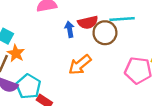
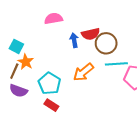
cyan line: (122, 19) -> (116, 64), moved
cyan pentagon: (28, 86) -> (49, 83), moved

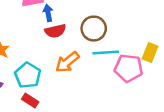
red semicircle: (91, 34) -> (55, 31), moved
blue arrow: (74, 40) -> (48, 13), moved

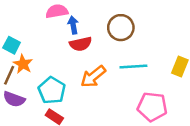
brown circle: (94, 29) -> (121, 28), moved
pink pentagon: (128, 68) -> (152, 107), moved

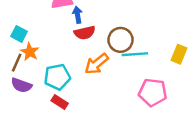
brown circle: (121, 28) -> (121, 40), moved
cyan pentagon: (52, 90) -> (57, 77), turned 30

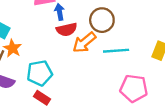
brown circle: (121, 40) -> (102, 20), moved
orange arrow: (97, 64) -> (84, 42), moved

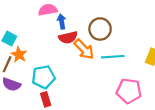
orange arrow: (84, 42) -> (84, 49), turned -95
red rectangle: (42, 98) -> (46, 99), turned 40

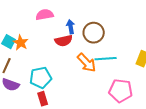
blue arrow: (62, 21) -> (71, 27), moved
orange arrow: (84, 49) -> (87, 63), moved
orange star: (19, 55) -> (21, 43), moved

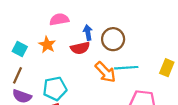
orange star: (21, 43) -> (47, 45), moved

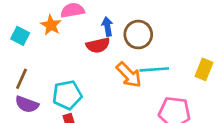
orange star: (47, 45) -> (51, 25), moved
cyan square: (20, 49) -> (20, 36), moved

